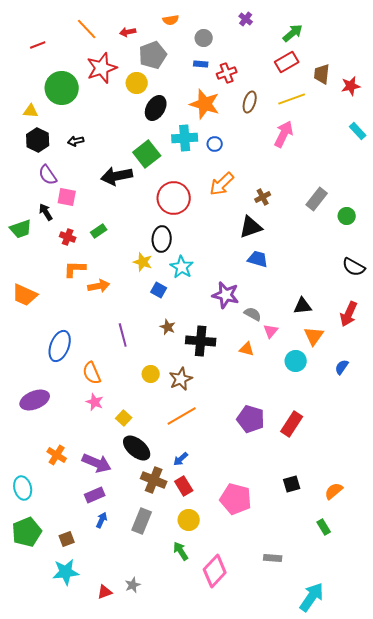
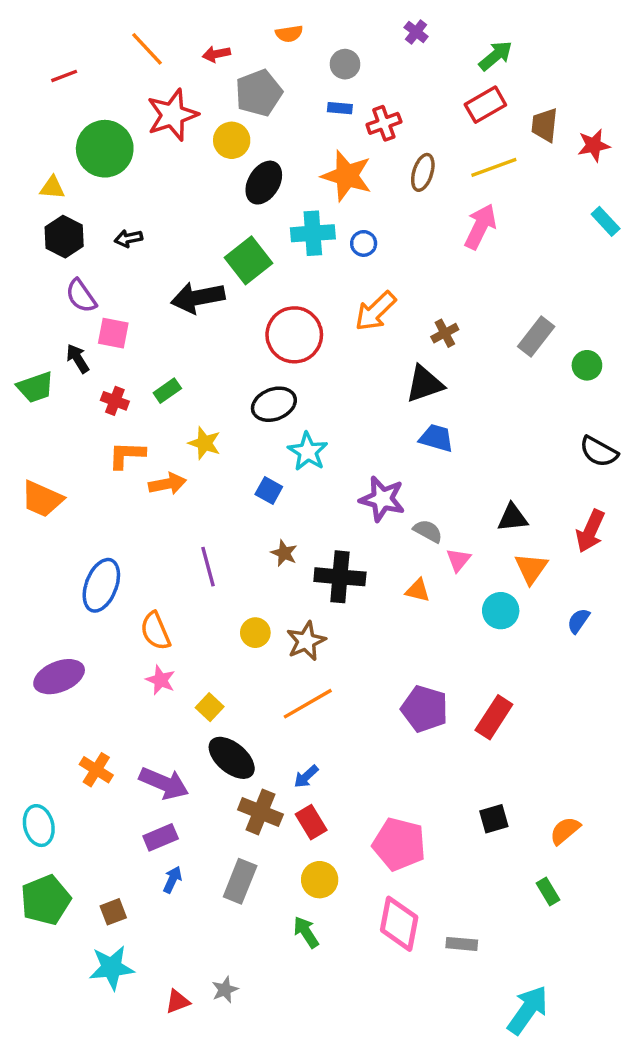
black ellipse: (162, 239) -> (274, 404), turned 65
yellow star: (143, 262) -> (205, 443), moved
pink diamond: (215, 571) -> (399, 924), moved, turned -32

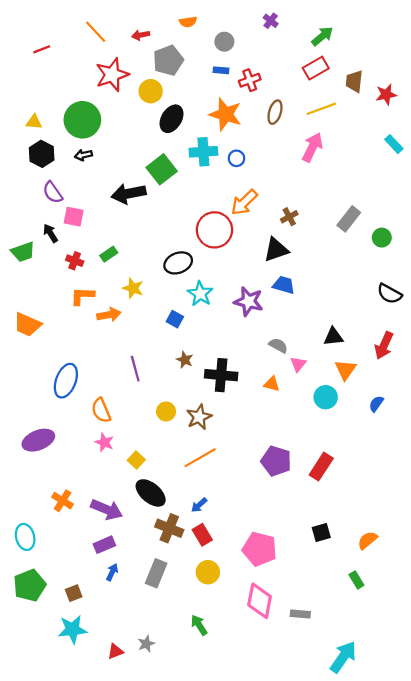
green circle: (105, 149) -> (82, 120), moved
red circle: (294, 335) -> (214, 230), moved
purple star: (382, 499) -> (249, 301), moved
green arrow: (306, 932) -> (199, 625), moved

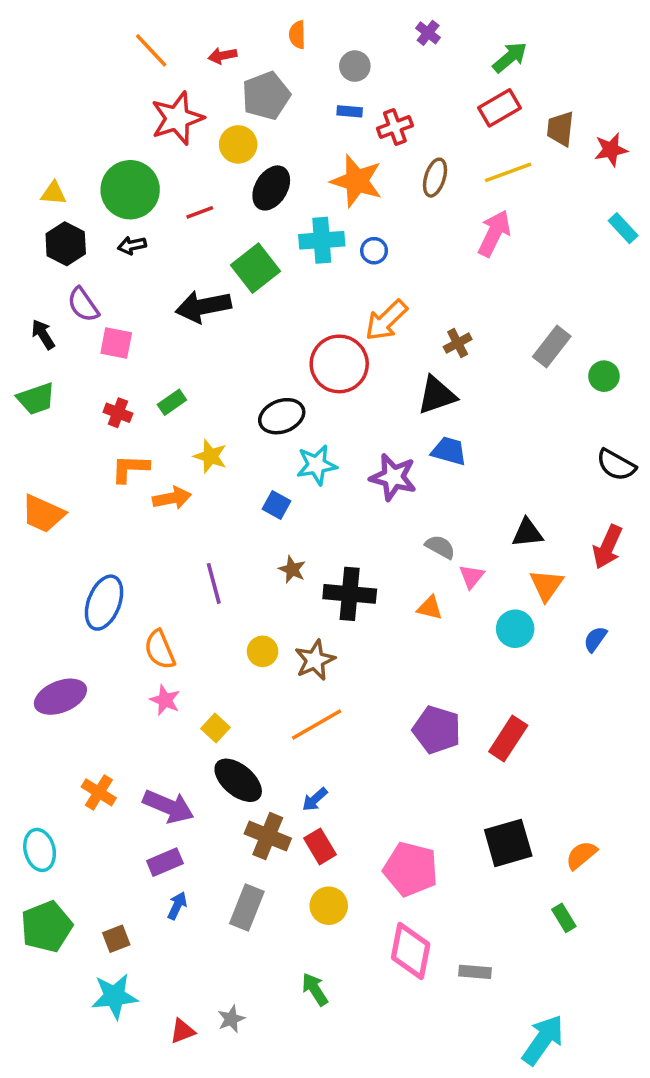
orange semicircle: (188, 22) -> (297, 35), turned 98
red line: (42, 49) -> (200, 212), moved
black arrow: (50, 233) -> (43, 334), moved
cyan star: (200, 294) -> (317, 465), turned 30
black square: (321, 533) -> (508, 843), size x1.6

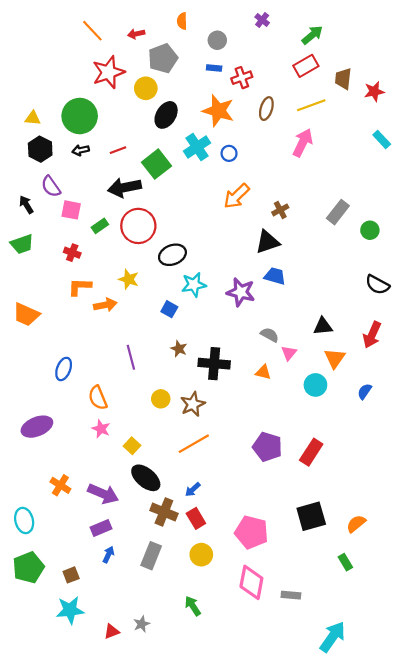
red line: (200, 212) -> (118, 150), moved
cyan cross: (322, 240) -> (197, 147), turned -30
red circle: (339, 364) -> (138, 226), moved
green rectangle: (172, 402) -> (100, 226), moved
blue ellipse: (104, 603) -> (64, 369), size x0.7

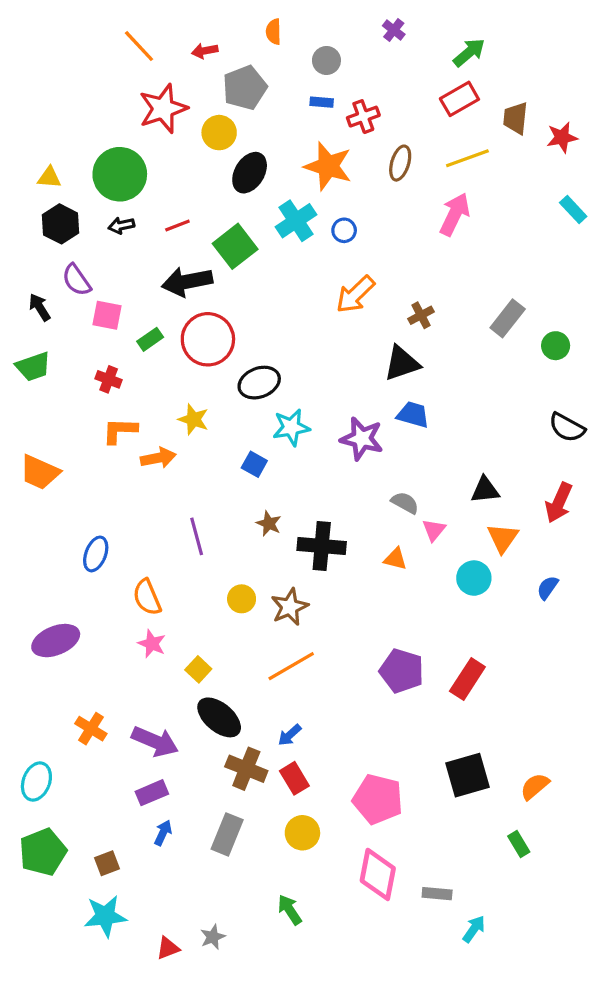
cyan ellipse: (24, 520) -> (36, 782), turned 35
cyan arrow: (333, 637) -> (474, 929), moved, size x0.6

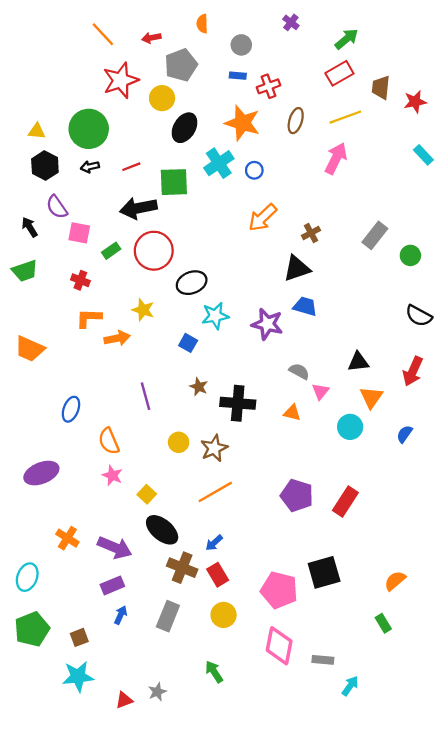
green square: (235, 246) -> (174, 182), turned 36
black square: (467, 775) -> (324, 572), moved

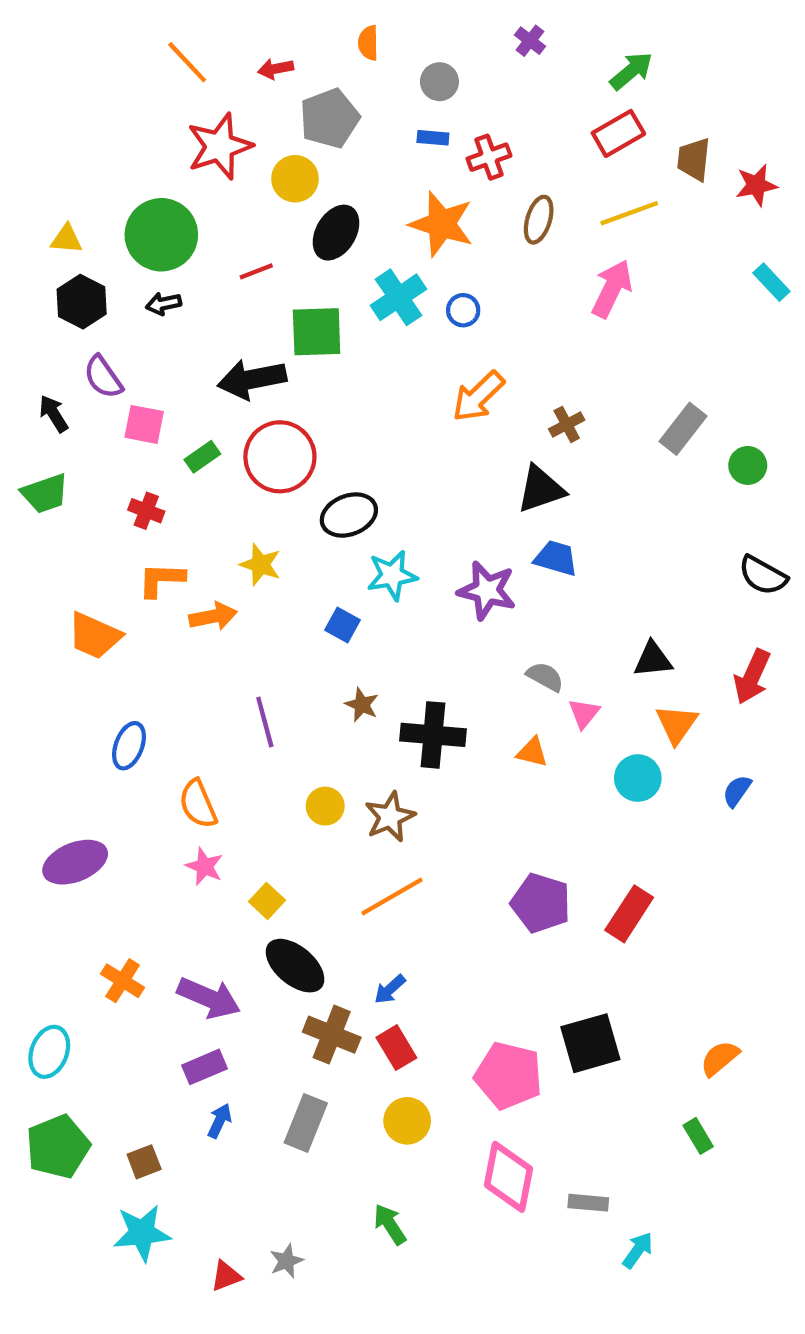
red line: (131, 167) -> (256, 271), moved
orange trapezoid: (30, 349) -> (95, 636), moved

